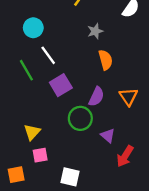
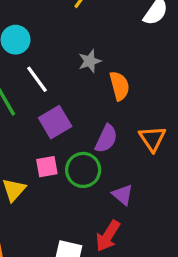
gray star: (95, 31) -> (90, 61), moved
pink square: (40, 155) -> (47, 167), moved
red arrow: (125, 156) -> (108, 236), moved

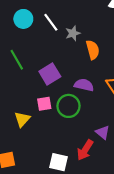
white line: (37, 79) -> (51, 22), moved
purple semicircle: (106, 139) -> (84, 85), turned -102
purple triangle: (123, 195) -> (103, 132), moved

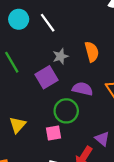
gray star: (73, 33) -> (60, 56), moved
pink square: (44, 104) -> (53, 133), moved

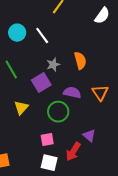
yellow triangle: (18, 125) -> (21, 108), moved
pink square: (53, 133) -> (47, 140), moved

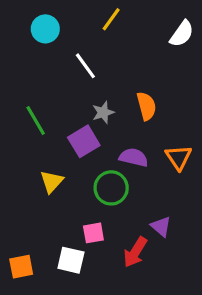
cyan circle: (17, 33) -> (45, 29), moved
white square: (49, 163) -> (71, 260), moved

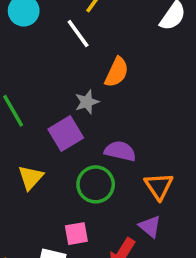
white line: (85, 66) -> (78, 34), moved
orange semicircle: (146, 106) -> (117, 72), moved, turned 40
orange triangle: (179, 157) -> (159, 186), moved

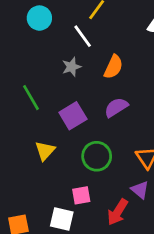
gray star: (87, 102) -> (72, 67), moved
purple semicircle: (120, 151) -> (116, 107), moved, turned -45

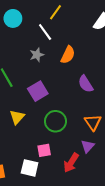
purple semicircle: (116, 107) -> (86, 84), moved, turned -90
purple triangle: (140, 190) -> (88, 146), turned 32

